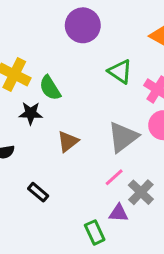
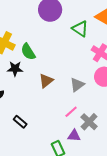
green triangle: (120, 72) -> (80, 29), moved
gray triangle: (123, 137) -> (77, 85), size x0.7
brown triangle: (68, 142) -> (46, 81), moved

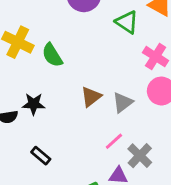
black star: (15, 69) -> (34, 104), moved
brown triangle: (46, 81) -> (91, 97), moved

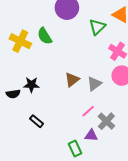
green triangle: (127, 22) -> (97, 27), turned 42
green semicircle: (52, 55) -> (45, 36), moved

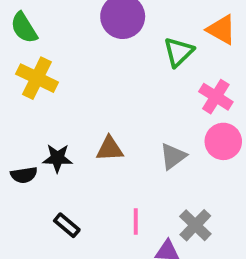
green semicircle: (45, 36) -> (24, 28), moved
brown triangle: (72, 80) -> (110, 149), moved, turned 35
pink line: (88, 111) -> (136, 222), moved, turned -48

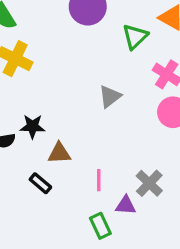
brown triangle: (110, 149) -> (59, 153), moved
gray triangle: (173, 156) -> (110, 96), moved

